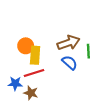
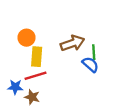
orange circle: (26, 46) -> (26, 38), moved
blue semicircle: (70, 63) -> (90, 65), moved

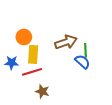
blue star: (15, 87) -> (12, 63), moved
brown star: (32, 97) -> (42, 91), moved

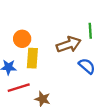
green line: (85, 50) -> (90, 31), moved
red line: (32, 72) -> (19, 88), moved

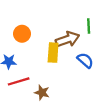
yellow rectangle: (32, 58) -> (53, 53), moved

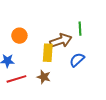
blue semicircle: (85, 60) -> (77, 60), turned -84
brown star: (42, 93) -> (44, 77), moved

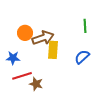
brown arrow: (61, 41) -> (43, 38), moved
brown star: (44, 77) -> (36, 84), moved

